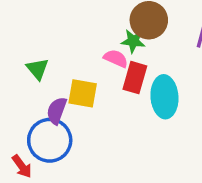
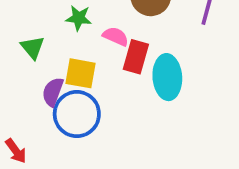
green star: (133, 41) -> (79, 18), moved
blue circle: (50, 140) -> (77, 114), moved

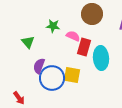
yellow square: (80, 73) -> (72, 75), moved

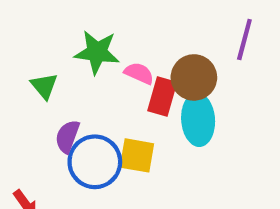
brown circle: (92, 14) -> (194, 77), moved
green star: (53, 26) -> (97, 52), size x1.5

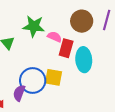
brown circle: (194, 77) -> (82, 21), moved
purple semicircle: (67, 136) -> (19, 93), moved

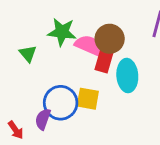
brown circle: (82, 21) -> (110, 39), moved
pink semicircle: (55, 37) -> (89, 46), size x1.5

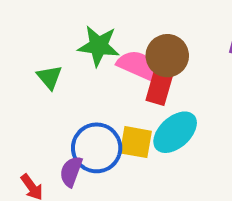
cyan ellipse: (127, 76) -> (175, 132), moved, turned 52

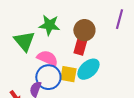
pink semicircle: (138, 65) -> (47, 58), moved
green triangle: (49, 77) -> (24, 41), size x1.6

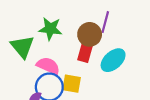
purple line: (119, 19) -> (105, 22), moved
cyan ellipse: (88, 69) -> (113, 60), moved

